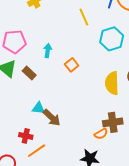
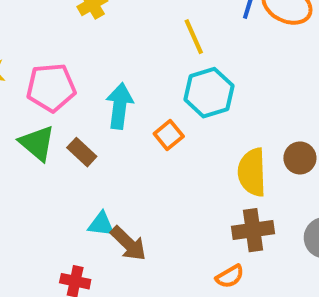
cyan hexagon: (112, 39) -> (209, 93), moved
cyan arrow: (48, 51) -> (120, 106), size x1.5
brown cross: (113, 122) -> (253, 230), moved

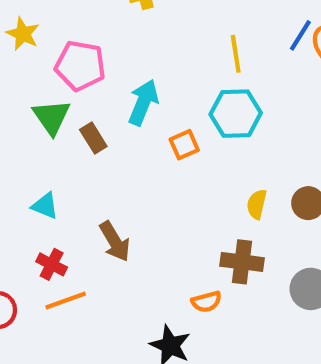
yellow semicircle: (252, 172) -> (257, 204), size x0.6
cyan triangle: (101, 224) -> (45, 206), moved

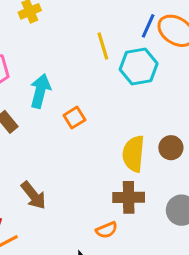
cyan hexagon: (236, 114) -> (139, 66), moved
yellow semicircle: (257, 204) -> (133, 154), size x1.6

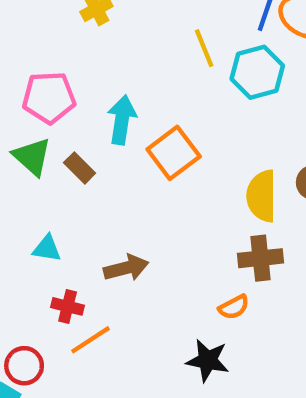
orange square: (74, 118) -> (174, 153), size x1.6
brown arrow: (33, 195) -> (126, 268), turned -60

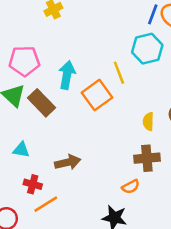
yellow line: (204, 48) -> (119, 73), moved
brown rectangle: (80, 168) -> (41, 103), size x1.5
yellow semicircle: (262, 196) -> (148, 122), size x0.6

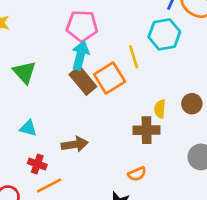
pink pentagon: (24, 61) -> (82, 26), moved
brown rectangle: (41, 103) -> (83, 81), moved
brown cross: (147, 158) -> (147, 130), moved

